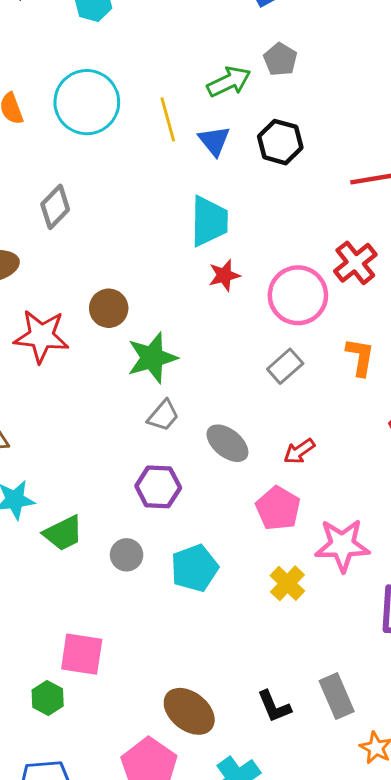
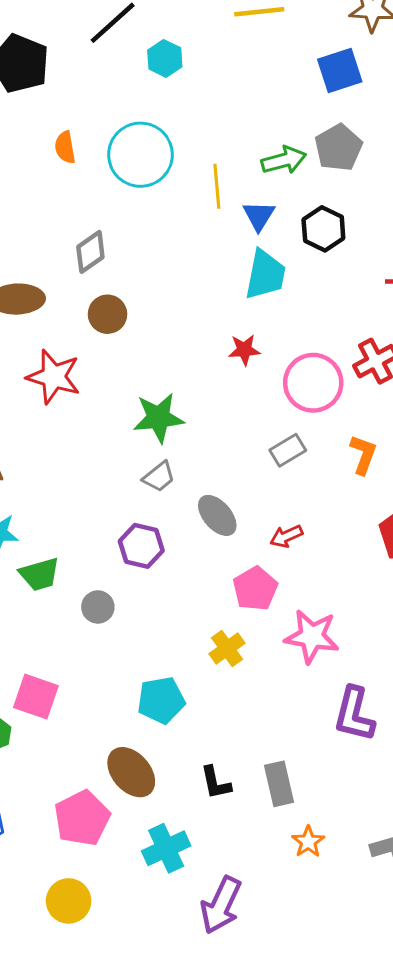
gray pentagon: (280, 59) -> (338, 148), size x1.4
cyan trapezoid: (209, 221) -> (265, 275), moved
brown circle: (109, 308) -> (107, 314), moved
cyan pentagon: (195, 568) -> (161, 700), moved
yellow cross: (287, 583) -> (227, 649), moved

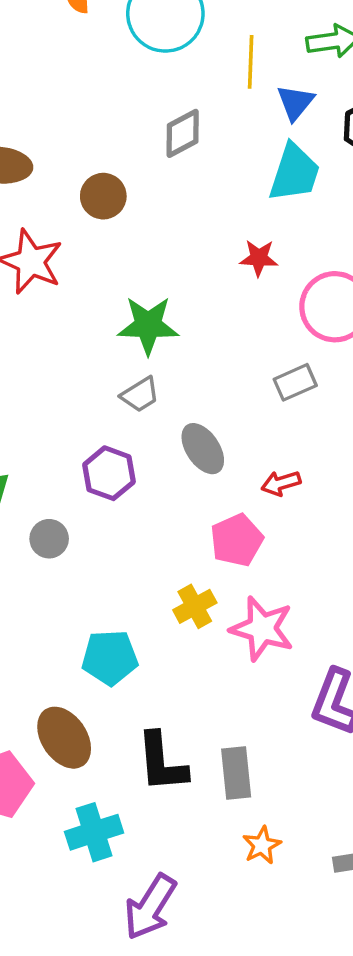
gray diamond: (90, 252) -> (183, 133), moved
pink star: (312, 636) -> (262, 629), moved
black L-shape: (216, 783) -> (162, 762), size x1.5

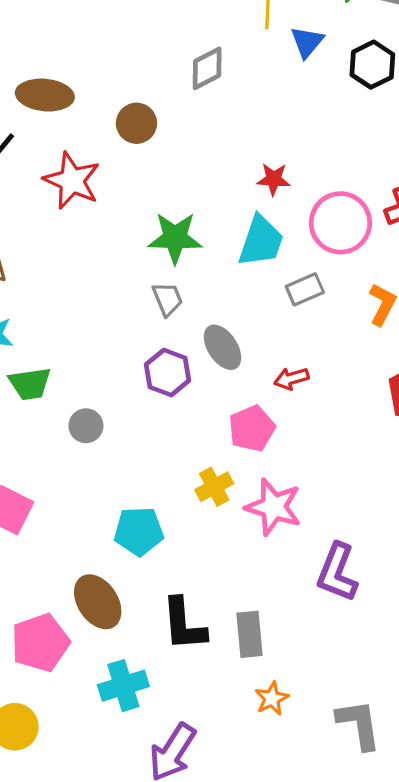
cyan trapezoid: (294, 173) -> (261, 241), moved
gray trapezoid: (140, 395) -> (167, 299), turned -81
purple hexagon: (109, 473) -> (168, 373), moved

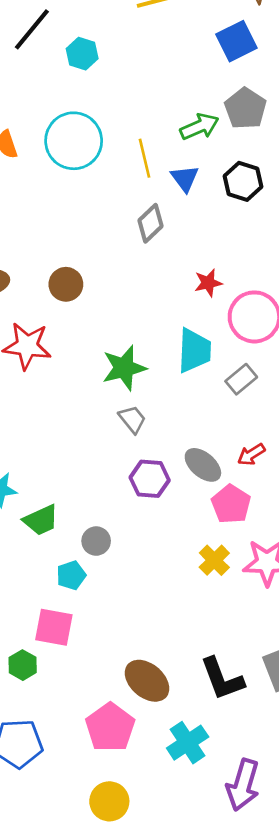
gray diamond: (207, 68) -> (150, 223), moved
red star: (274, 179) -> (208, 283), moved
gray ellipse: (222, 347) -> (203, 465), moved
cyan pentagon: (139, 531) -> (71, 575), moved, size x0.7

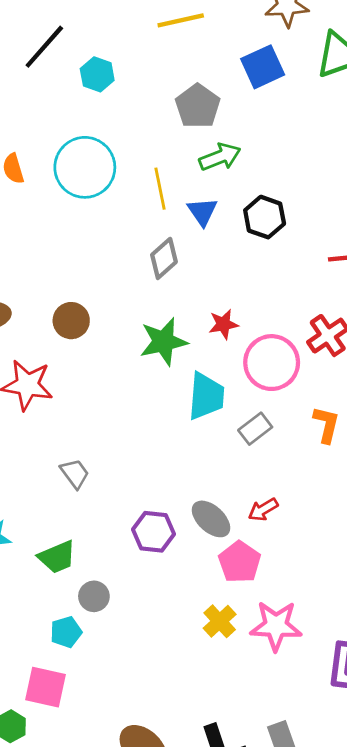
gray pentagon: (245, 108) -> (198, 106), moved
green star: (124, 368) -> (164, 342), moved
gray trapezoid: (132, 419) -> (75, 474), moved
green trapezoid: (41, 520) -> (57, 557), moved

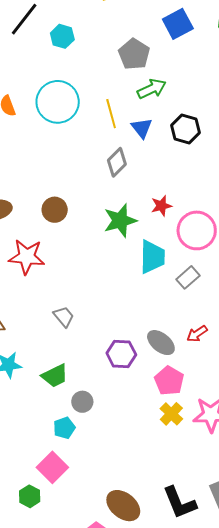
pink pentagon: (240, 562) -> (169, 381), moved
pink square: (45, 687) -> (52, 467), turned 36

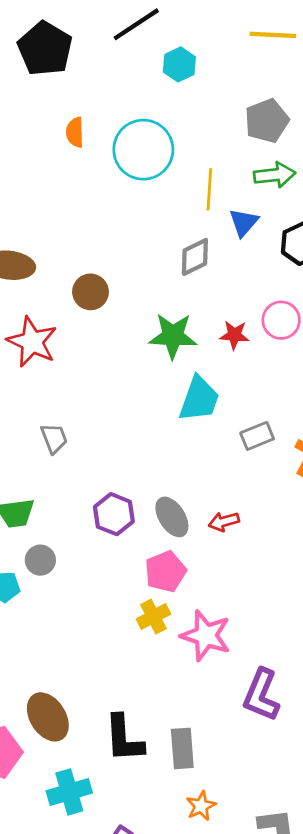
pink circle: (197, 230) -> (281, 320), moved, size x0.7
gray rectangle: (188, 277) -> (257, 436), moved

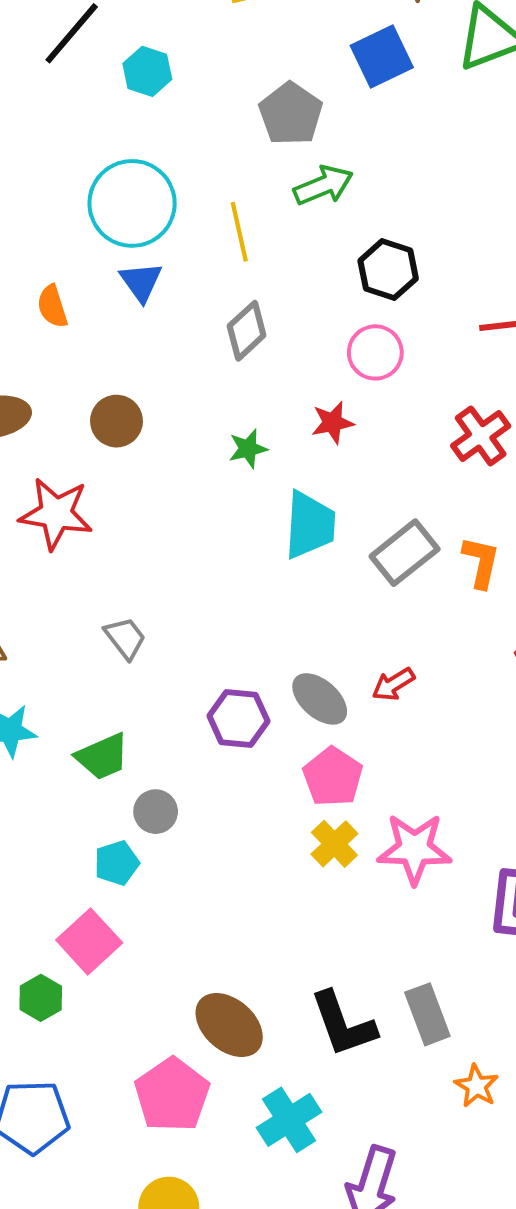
orange semicircle: (75, 132) -> (52, 306), moved
blue triangle: (244, 222) -> (141, 282), moved
pink circle: (281, 320) -> (375, 352), moved
green star: (173, 336) -> (248, 449), size x0.6
gray rectangle: (257, 436) -> (405, 553), size x1.4

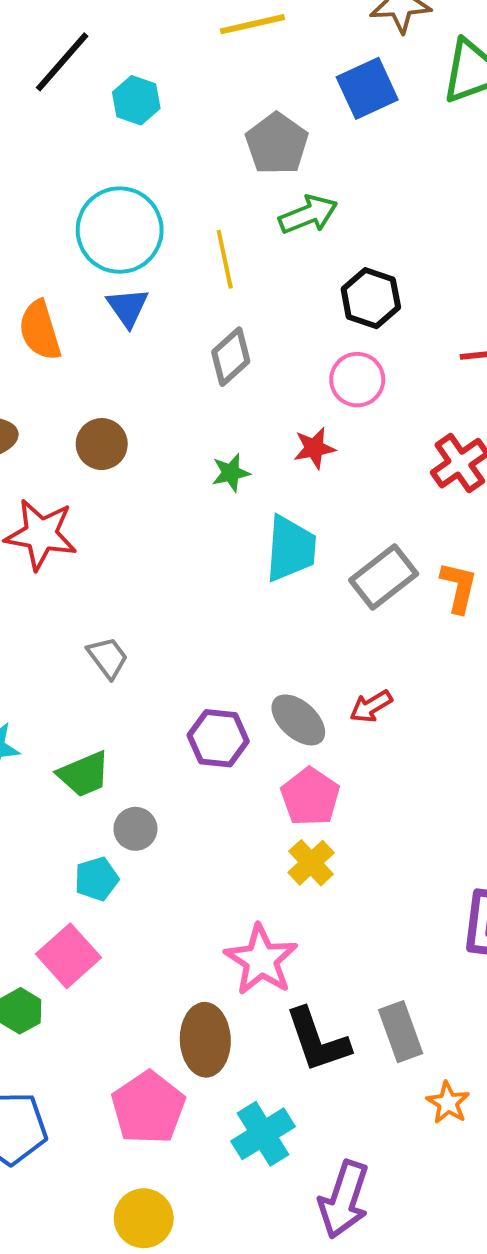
orange semicircle: (52, 306) -> (40, 330), size x1.4
pink star: (414, 849) -> (261, 960), moved, turned 30
brown ellipse: (229, 1025) -> (205, 1040), turned 46

